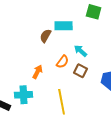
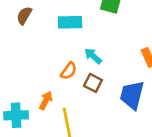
brown semicircle: (46, 36) -> (24, 16), moved
orange arrow: (38, 72) -> (46, 100), moved

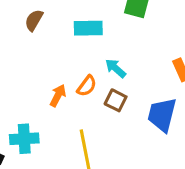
orange arrow: (46, 100) -> (58, 96), moved

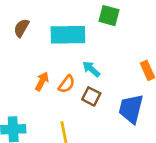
cyan rectangle: (88, 28) -> (68, 35), size x1.4
orange arrow: (58, 96) -> (42, 81), moved

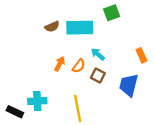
green square: (109, 16) -> (112, 13), turned -35
brown semicircle: (21, 28) -> (52, 27), moved, turned -144

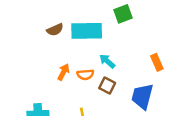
orange semicircle: (79, 66) -> (85, 75), turned 48

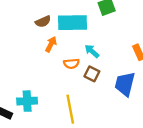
orange arrow: (63, 72) -> (51, 44), moved

